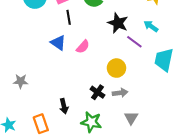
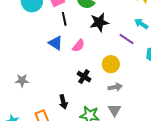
black star: (118, 23) -> (99, 22), moved, turned -30
black cross: (98, 92) -> (84, 77), moved
gray triangle: (131, 118) -> (114, 110), moved

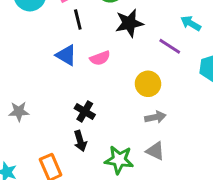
pink semicircle: (79, 46) -> (100, 58), turned 32
black cross: (84, 77) -> (85, 111), moved
gray triangle: (114, 110) -> (155, 151), turned -32

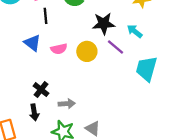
black star: (129, 23) -> (104, 24), moved
yellow circle: (148, 84) -> (87, 51), moved
gray arrow: (155, 117) -> (67, 104), moved

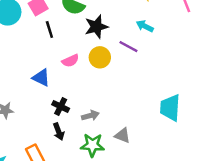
black star: (104, 24) -> (96, 27), moved
blue triangle: (32, 43) -> (41, 78), moved
cyan trapezoid: (146, 69) -> (170, 108), moved

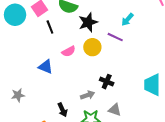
cyan arrow: (145, 26) -> (127, 19), turned -72
black cross: (61, 106) -> (107, 82), moved

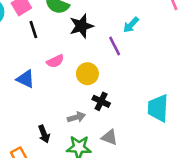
purple line: (115, 37) -> (115, 46), turned 35
yellow circle: (92, 47) -> (87, 74), moved

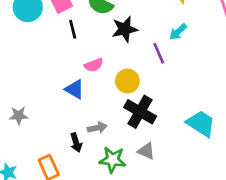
blue triangle: (26, 79) -> (75, 89), moved
black cross: (101, 101) -> (140, 112), size x1.6
cyan trapezoid: (158, 108) -> (201, 123), turned 116
gray arrow: (76, 117) -> (97, 128), moved

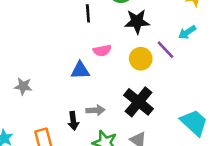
purple line: (159, 53) -> (165, 50), turned -30
yellow circle: (127, 81) -> (141, 59), moved
blue triangle: (75, 89) -> (80, 70), turned -42

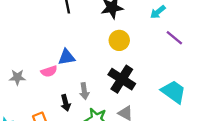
pink semicircle: (102, 50) -> (49, 71), moved
purple line: (165, 50) -> (174, 38), moved
gray arrow: (96, 110) -> (84, 91), turned 91

